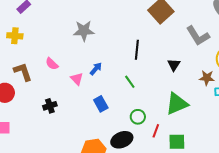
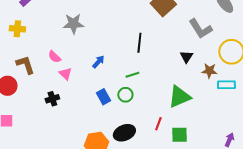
gray star: (84, 31) -> (73, 24), moved
black triangle: (174, 65) -> (186, 57), moved
pink triangle: (77, 79) -> (65, 74), moved
green line: (130, 82) -> (132, 75), turned -72
green circle: (138, 117) -> (125, 95), moved

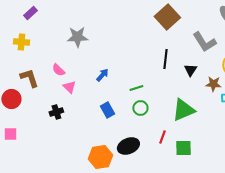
black line: (139, 43) -> (165, 59), moved
green circle: (125, 95) -> (140, 108), moved

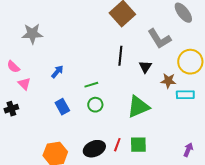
red line: (162, 137) -> (117, 145), moved
black ellipse: (128, 146) -> (94, 149), moved

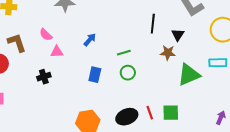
brown star: (168, 81) -> (168, 53), moved
pink triangle: (24, 84) -> (57, 52), turned -48
blue rectangle: (62, 107) -> (95, 75), turned 42
green triangle: (138, 107) -> (189, 75), moved
red line: (117, 145) -> (150, 113), turned -40

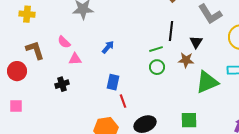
green line: (124, 53) -> (156, 49), moved
green circle: (128, 73) -> (157, 67), moved
red line: (150, 113) -> (123, 101), moved

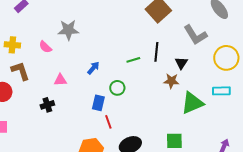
yellow cross: (27, 14) -> (12, 45), moved
pink semicircle: (64, 42) -> (45, 47), moved
green line: (156, 49) -> (133, 60), moved
green circle: (157, 67) -> (117, 88), moved

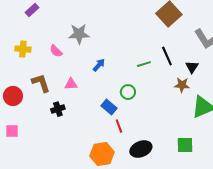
black line: (156, 52) -> (167, 56), turned -30
blue arrow: (93, 68) -> (99, 65), moved
brown L-shape: (20, 71) -> (41, 83), moved
blue rectangle: (98, 103) -> (109, 107), turned -63

